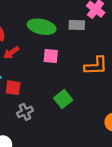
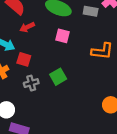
green square: (63, 99) -> (58, 77), moved

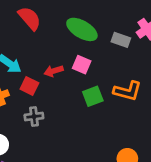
red arrow: (27, 27) -> (54, 71), moved
green square: (58, 77) -> (93, 96), moved

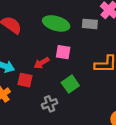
green square: (93, 96) -> (70, 84), moved
gray cross: (34, 117) -> (50, 104), moved

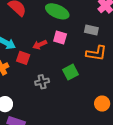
gray rectangle: (90, 24) -> (91, 30), moved
green square: (70, 84) -> (70, 72), moved

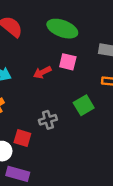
red square: (23, 58) -> (22, 138), moved

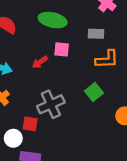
green square: (84, 105) -> (94, 92), moved
gray cross: (48, 120) -> (51, 104), size x1.6

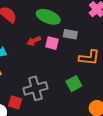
gray rectangle: (96, 34) -> (70, 34), moved
red arrow: (40, 62) -> (34, 41), moved

